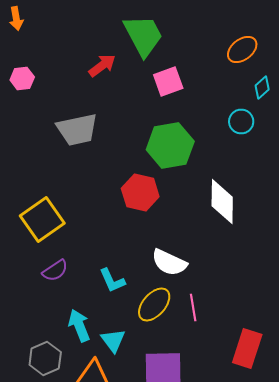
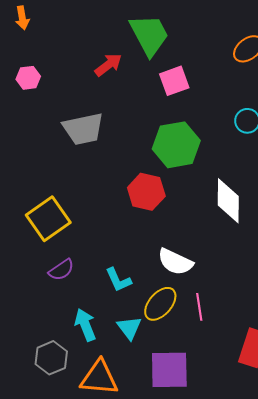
cyan triangle: (113, 340) -> (129, 328), moved

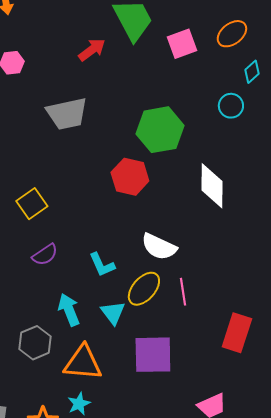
pink square: (174, 81) -> (182, 44), moved
yellow square: (48, 219) -> (32, 204), size x0.7

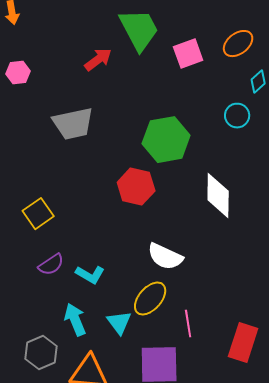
cyan L-shape: (102, 265) -> (90, 275), moved, turned -36
pink line: (183, 292) -> (188, 324), moved

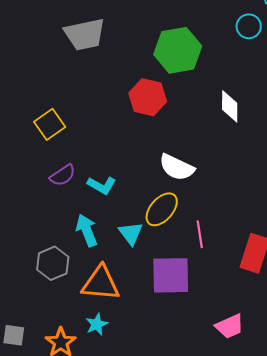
white diamond: (218, 196) -> (230, 106), size x0.7

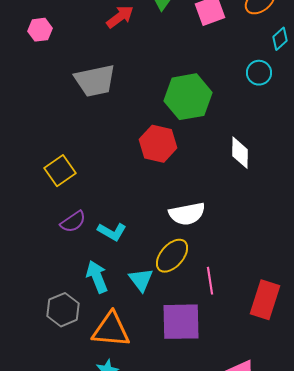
white semicircle: (177, 167) -> (187, 214), turned -36

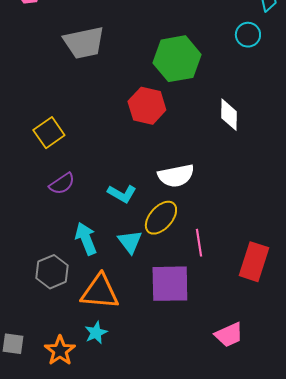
cyan L-shape: (112, 232) -> (122, 194), moved

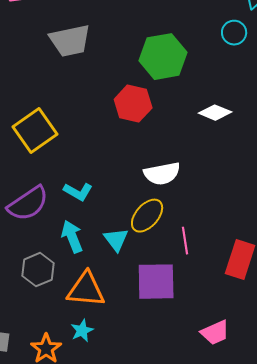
white diamond: (229, 115) -> (215, 113), turned -68
yellow square: (49, 133) -> (35, 131), size x1.4
purple semicircle: (62, 184) -> (28, 204), moved, size x1.6
cyan L-shape: (122, 194) -> (78, 192), moved

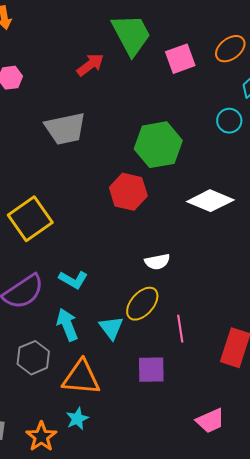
white diamond: (215, 113) -> (210, 201), size x1.4
white semicircle: (162, 174) -> (157, 262), size x0.7
purple square: (156, 282) -> (151, 370), size x0.7

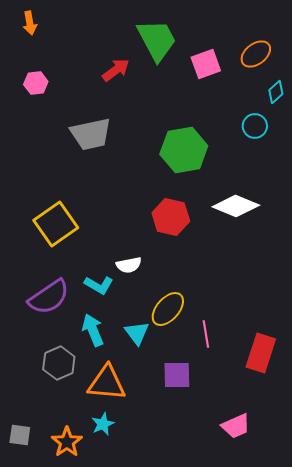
red hexagon: (128, 192) -> (171, 217), moved
white semicircle: (157, 262) -> (129, 265), moved

